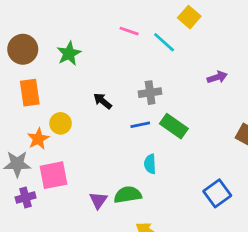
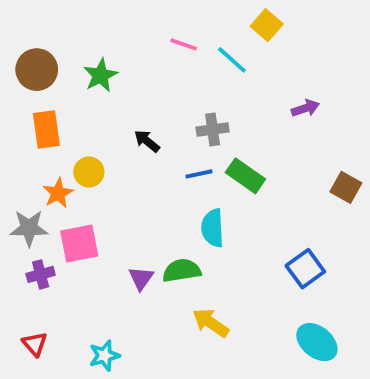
cyan semicircle: (150, 164) -> (213, 228), size x1.4

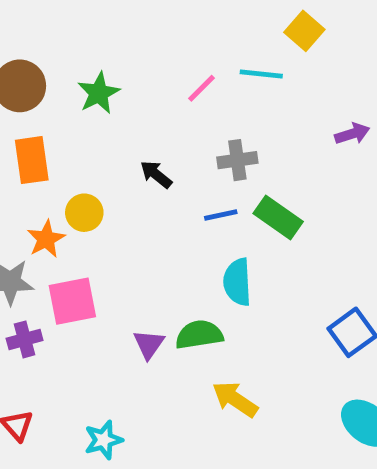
pink line: (184, 44) -> (202, 88), moved, turned -64
cyan line: (232, 60) -> (261, 74), turned -36

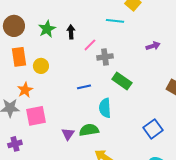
pink line: (202, 88) -> (90, 45), moved
black arrow: (156, 174) -> (71, 32), moved, turned 48
yellow circle: (84, 213) -> (41, 66), moved
blue line: (221, 215) -> (84, 87), moved
purple cross: (25, 339) -> (15, 144), moved

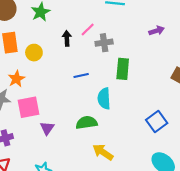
black arrow: (71, 32) -> (67, 38), moved
green rectangle: (122, 81) -> (123, 69), turned 60
purple triangle: (68, 134) -> (47, 128), moved

